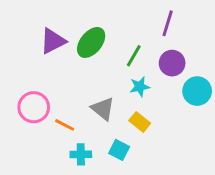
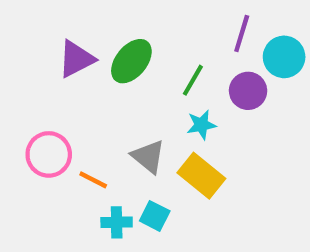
cyan circle: (197, 91) -> (284, 57), moved
yellow rectangle: (140, 122) -> (201, 176), size x1.5
cyan square: (119, 150) -> (155, 216), moved

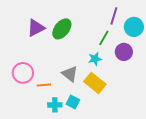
green line: (193, 80) -> (104, 38), moved
purple circle: (248, 91) -> (124, 52), moved
orange line: (93, 180) -> (44, 85), turned -32

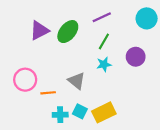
purple line: (114, 16) -> (102, 17), moved, turned 48
cyan circle: (134, 27) -> (147, 18), moved
green line: (104, 38) -> (104, 41), moved
yellow rectangle: (95, 83) -> (104, 112), moved, turned -65

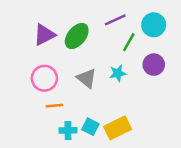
cyan circle: (147, 18) -> (154, 25), moved
green line: (104, 41) -> (129, 42), moved
pink circle: (25, 80) -> (44, 78), moved
gray triangle: (77, 81) -> (87, 78), moved

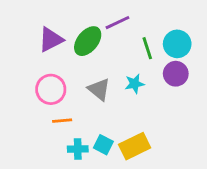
purple line: (115, 20) -> (118, 23), moved
cyan circle: (154, 25) -> (177, 44), moved
green line: (129, 42) -> (147, 48), turned -48

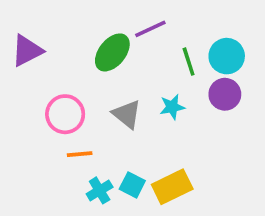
purple triangle: (51, 40) -> (27, 51), moved
cyan cross: (78, 149) -> (100, 190), turned -30

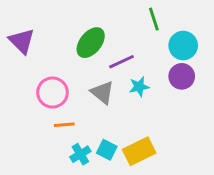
purple line: (150, 29) -> (121, 62), moved
purple triangle: (27, 51) -> (22, 41), turned -48
green line: (189, 62) -> (154, 19), moved

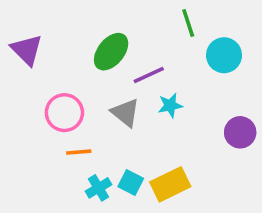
purple circle: (182, 76) -> (240, 132), moved

